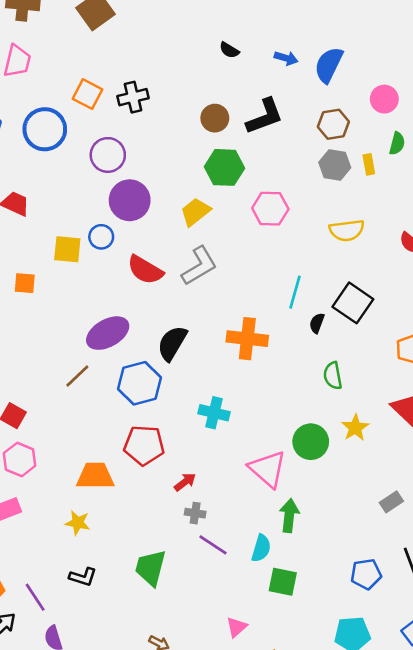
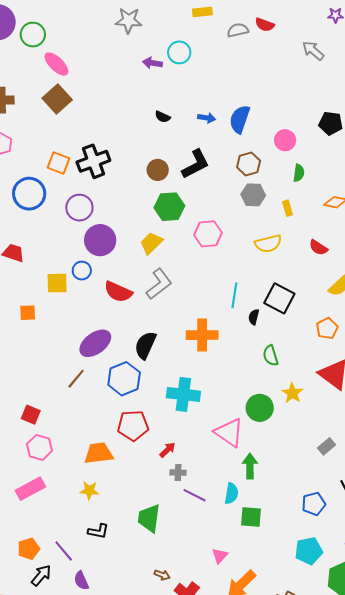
black cross: (133, 97) -> (93, 161), size x1.4
yellow rectangle: (369, 164) -> (288, 208), moved
cyan cross: (214, 413) -> (183, 394), size x1.4

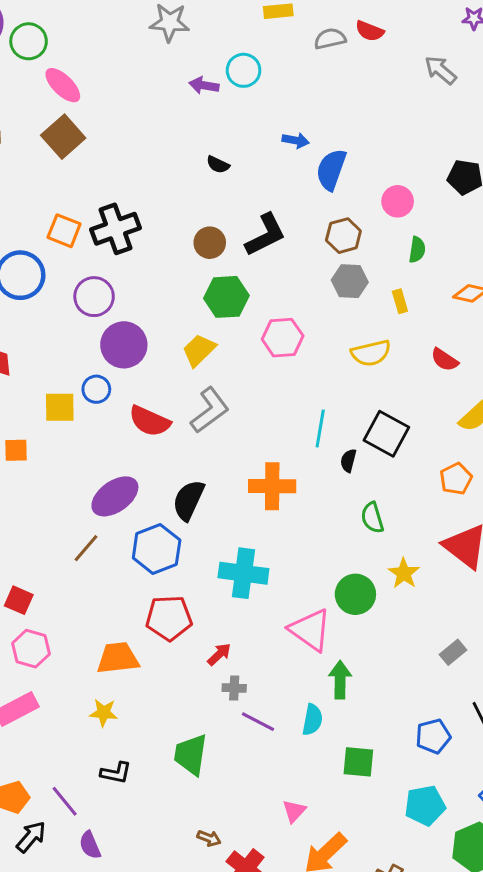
blue arrow: (207, 118) -> (296, 140), moved
green square: (251, 517) -> (358, 762), moved

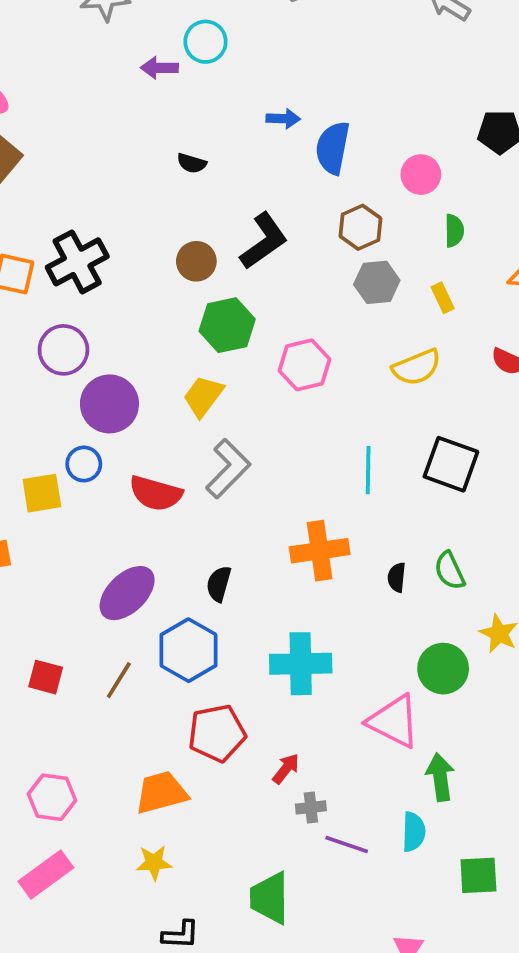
black semicircle: (348, 461) -> (397, 577), moved
black semicircle: (188, 500) -> (219, 584), size x0.7
brown line: (86, 548) -> (119, 680), moved
red square: (19, 600) -> (46, 677), moved

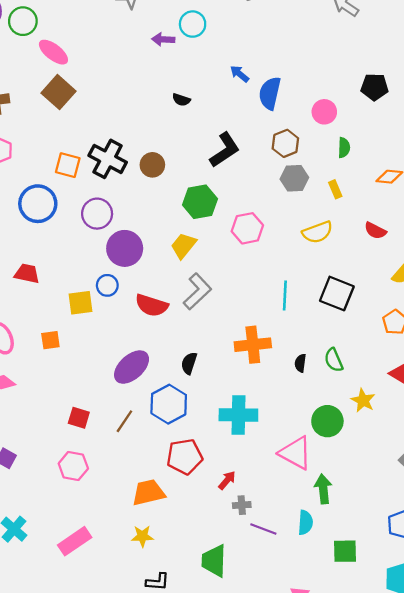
blue arrow: (283, 119) -> (239, 74), turned -144
brown circle: (196, 261) -> (152, 165), moved
black cross: (77, 262) -> (108, 159), turned -36
pink hexagon: (52, 797) -> (73, 466), moved

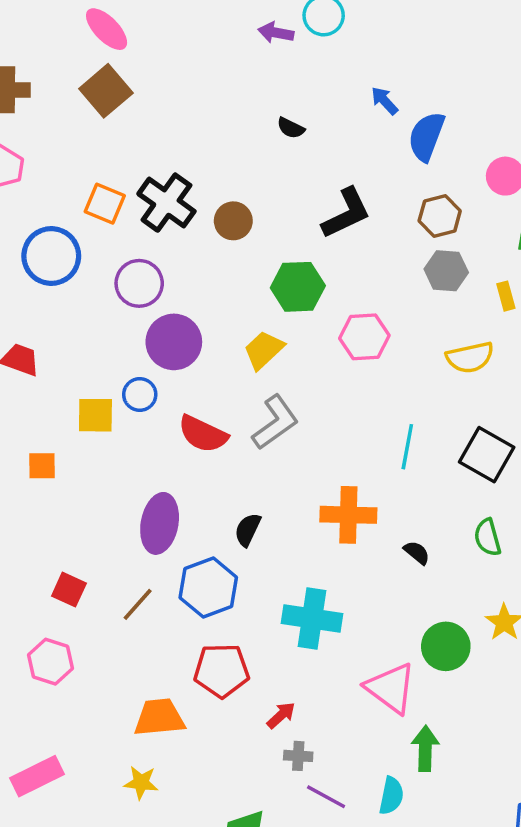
green semicircle: (334, 360) -> (487, 537), moved
black semicircle: (300, 363) -> (417, 553), turned 114
purple ellipse: (132, 367) -> (160, 523), turned -45

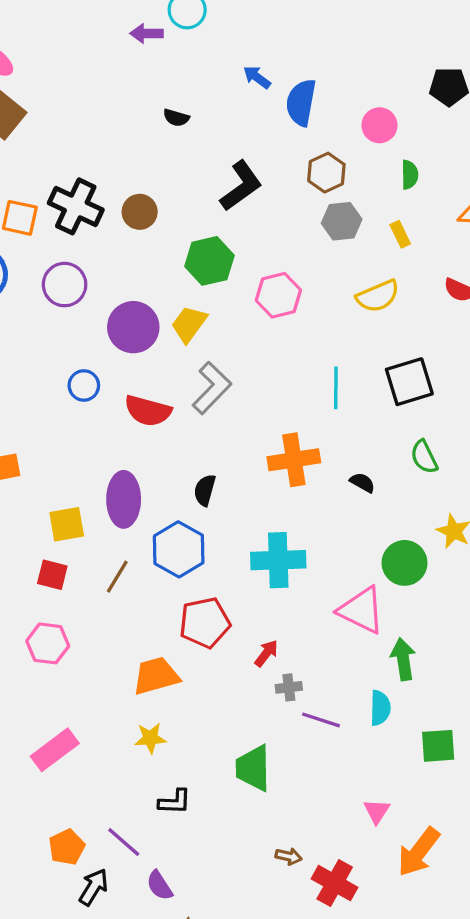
purple circle: (174, 342) -> (133, 327), moved
yellow square: (95, 415) -> (67, 524), moved
black square: (487, 455) -> (409, 382), turned -36

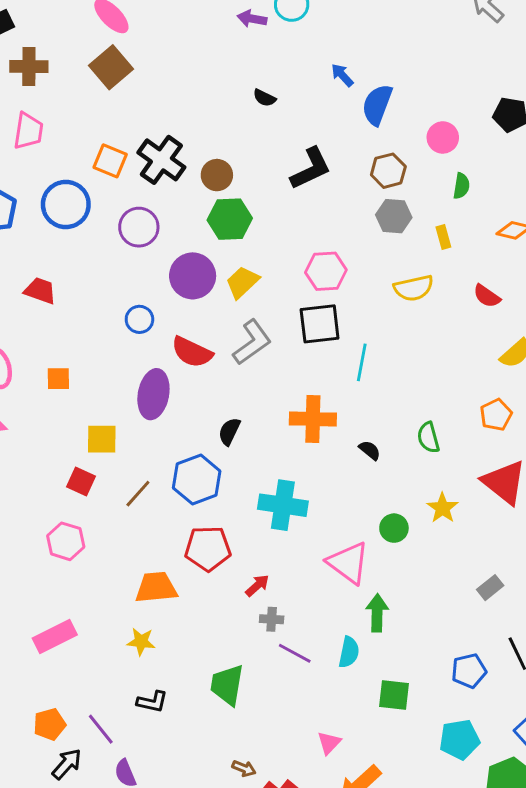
green hexagon: (209, 261) -> (230, 219), moved
black square: (409, 382) -> (320, 324), moved
purple ellipse: (124, 499) -> (153, 394), moved
green circle: (405, 563) -> (394, 528), size x0.7

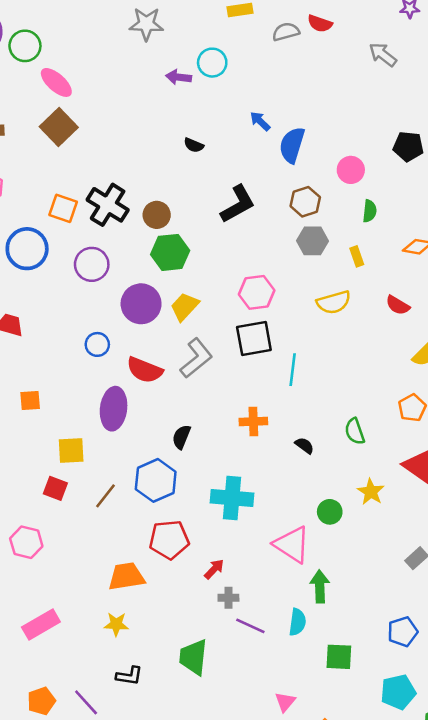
orange cross: (313, 419) -> (253, 422), size x0.7
pink hexagon: (66, 541) -> (26, 542), moved

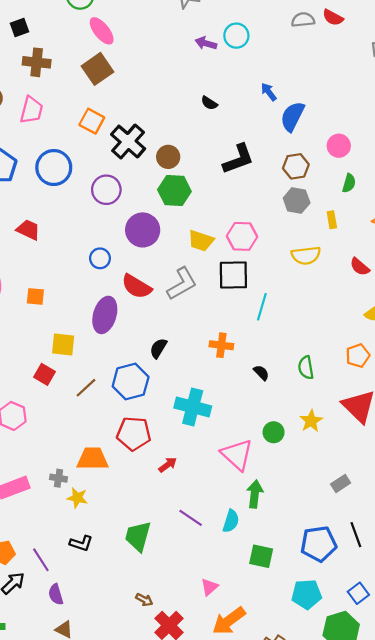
orange square: (63, 208) -> (92, 121), moved
yellow trapezoid: (185, 307) -> (201, 241), moved, turned -124
gray cross: (228, 598) -> (59, 478), moved
blue pentagon: (403, 632) -> (319, 544), size x1.4

